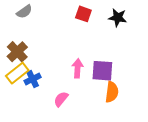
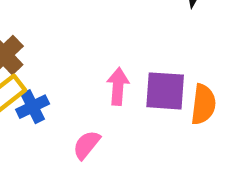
orange semicircle: (112, 92) -> (203, 104), moved

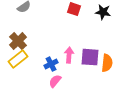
blue cross: (33, 107) -> (51, 64), moved

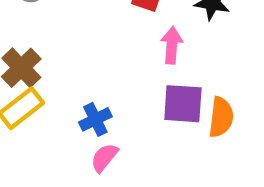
pink arrow: (69, 55) -> (172, 45), moved

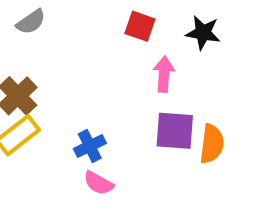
pink semicircle: (104, 158) -> (99, 183), turned -100

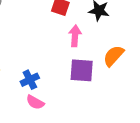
orange semicircle: (212, 144) -> (113, 56), moved, turned -145

